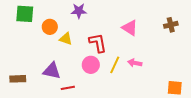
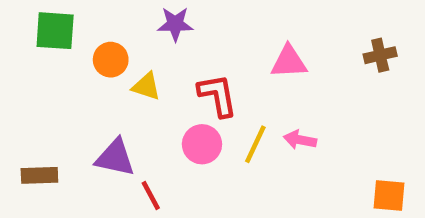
pink triangle: (130, 28) -> (289, 62), turned -36
red line: (68, 88) -> (151, 195), turned 72

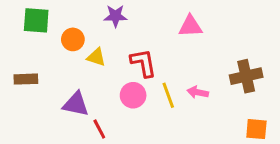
brown cross: (380, 55) -> (246, 76), moved, size x1.5
pink triangle: (289, 62) -> (190, 26), moved
yellow line: (255, 144) -> (168, 95), turned -45
brown rectangle: (39, 175) -> (26, 79), moved

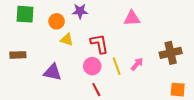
orange circle: (73, 39) -> (57, 21), moved
pink arrow: (198, 92) -> (137, 64), turned 120
red line: (99, 129) -> (96, 90), moved

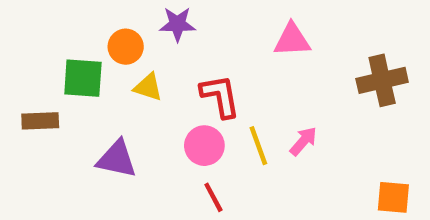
green square: (25, 14) -> (83, 78), moved
brown cross: (171, 53) -> (382, 80), moved

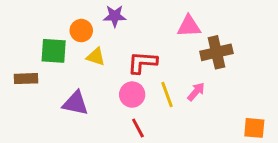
brown cross: (382, 80) -> (216, 52), moved
red L-shape: (220, 96) -> (142, 63), turned -76

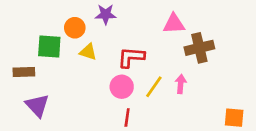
pink arrow: (196, 92) -> (181, 84), turned -36
yellow line: (167, 95) -> (154, 87), turned 55
purple triangle: (75, 103) -> (37, 105), moved, turned 35
red line: (138, 128) -> (127, 118), turned 36

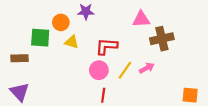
pink arrow: (181, 84) -> (147, 68), turned 56
purple triangle: (37, 105) -> (20, 92), moved

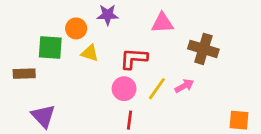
pink triangle: (141, 19) -> (162, 23), moved
brown cross: (162, 39) -> (203, 49), turned 30
purple triangle: (20, 92) -> (43, 116), moved

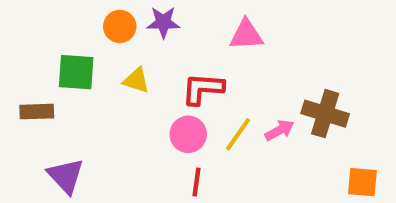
orange circle: (76, 28) -> (120, 26), moved
brown cross: (203, 49) -> (325, 114), moved

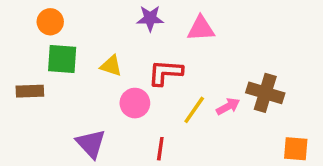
purple star: (163, 22) -> (150, 18), moved
orange circle: (120, 26) -> (50, 22), moved
pink circle: (188, 134) -> (135, 103), moved
purple triangle: (66, 176) -> (91, 144), moved

